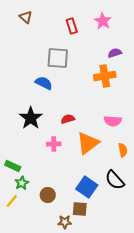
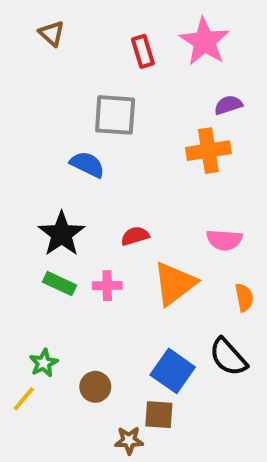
pink star: (103, 21) -> (204, 41), size x1.4
green rectangle: (13, 166) -> (60, 284), moved

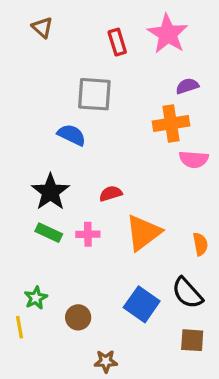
pink semicircle: (224, 240) -> (194, 159), moved
yellow line: (24, 399) -> (19, 327), turned -50
brown square: (159, 415) -> (192, 340), moved

